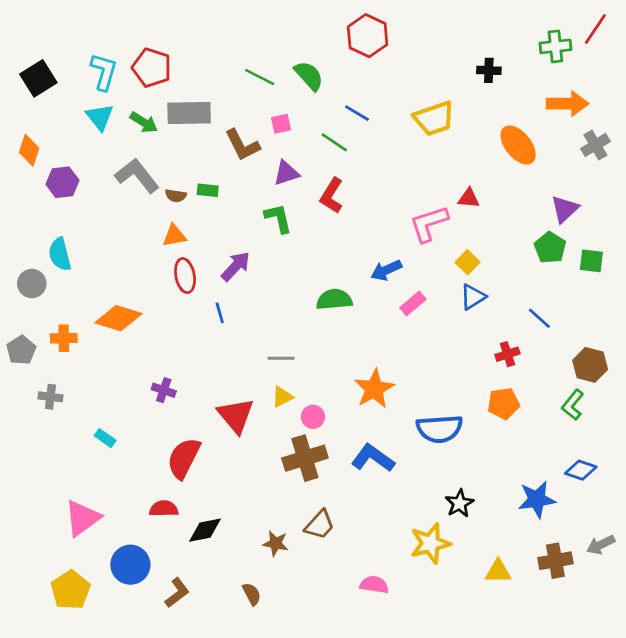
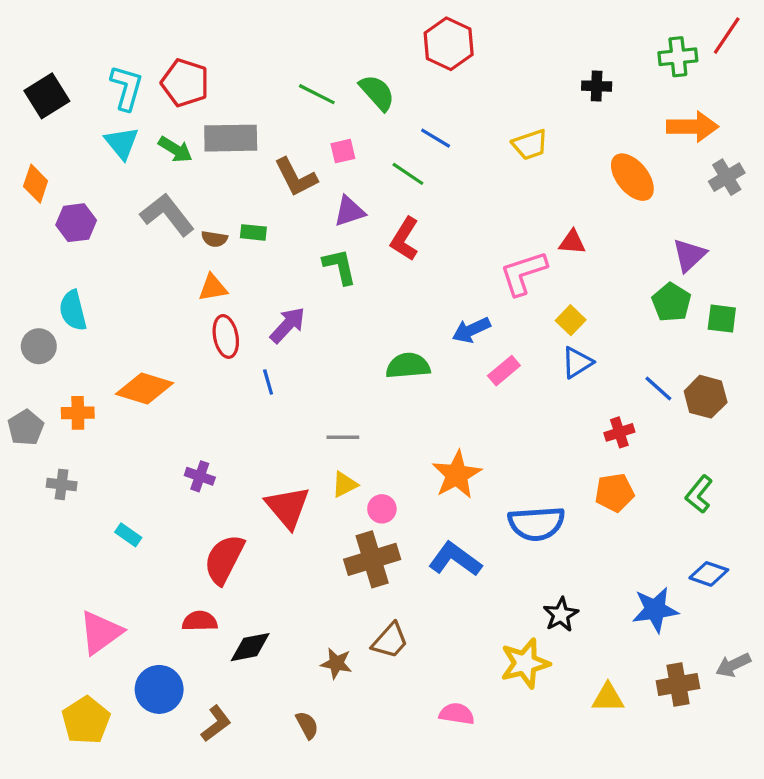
yellow trapezoid: (434, 118) -> (530, 145), size x0.7
brown hexagon: (590, 365) -> (706, 397), moved

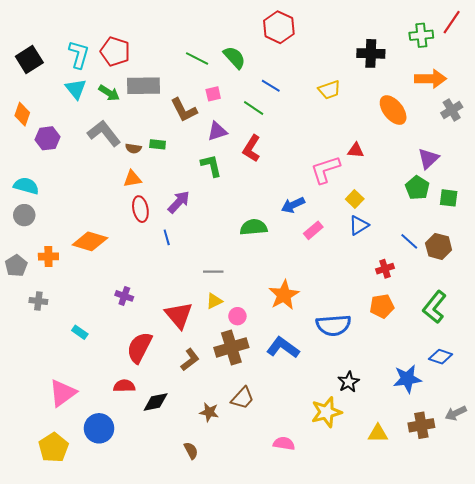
black cross: (597, 86) -> (371, 53), size x1.5
cyan semicircle: (73, 310) -> (26, 186), moved, turned 120
green L-shape: (699, 494) -> (434, 307), size x1.4
brown L-shape: (216, 724) -> (190, 360), moved

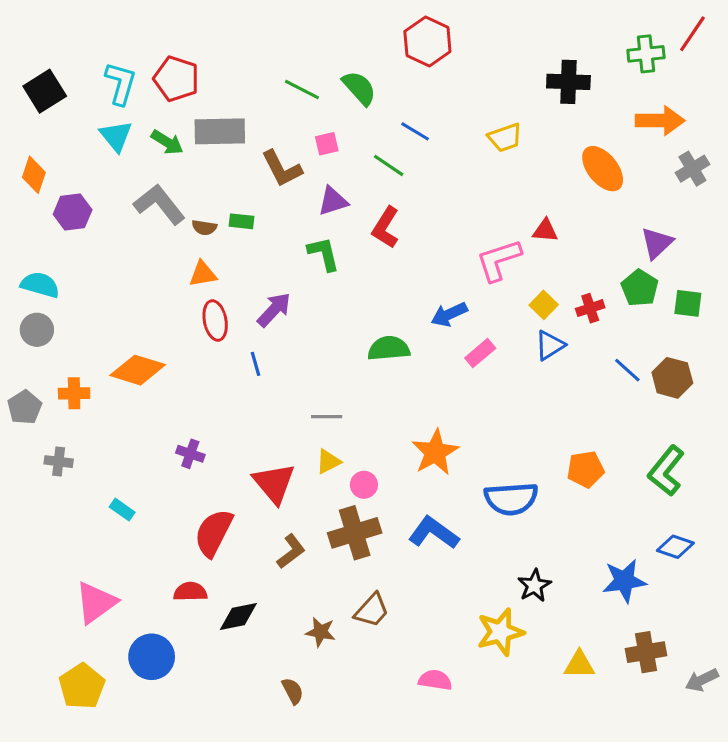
red cross: (385, 269) -> (590, 308), moved
gray arrow: (456, 413) -> (702, 680), moved

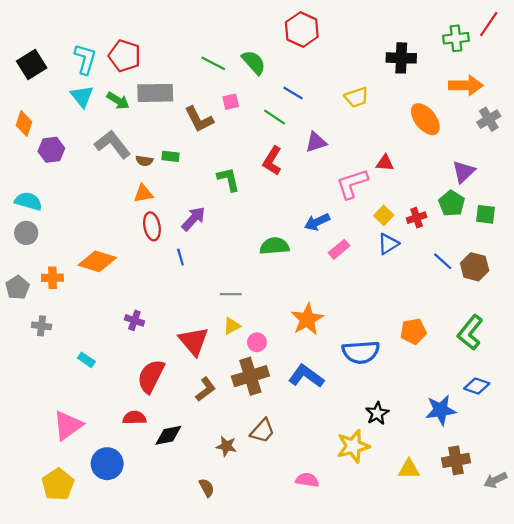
purple triangle: (333, 201) -> (316, 142), moved

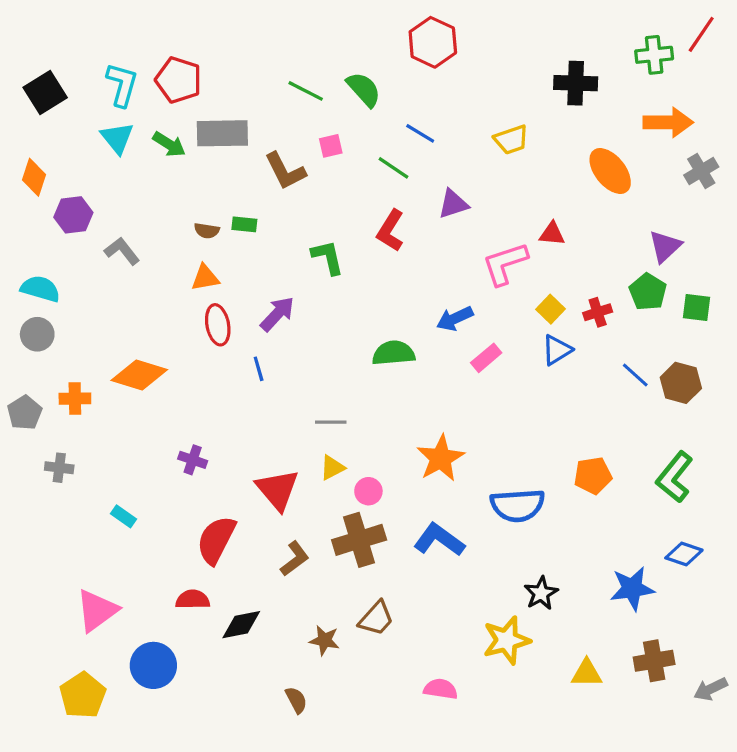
gray L-shape: (113, 144) -> (122, 251), moved, size x0.7

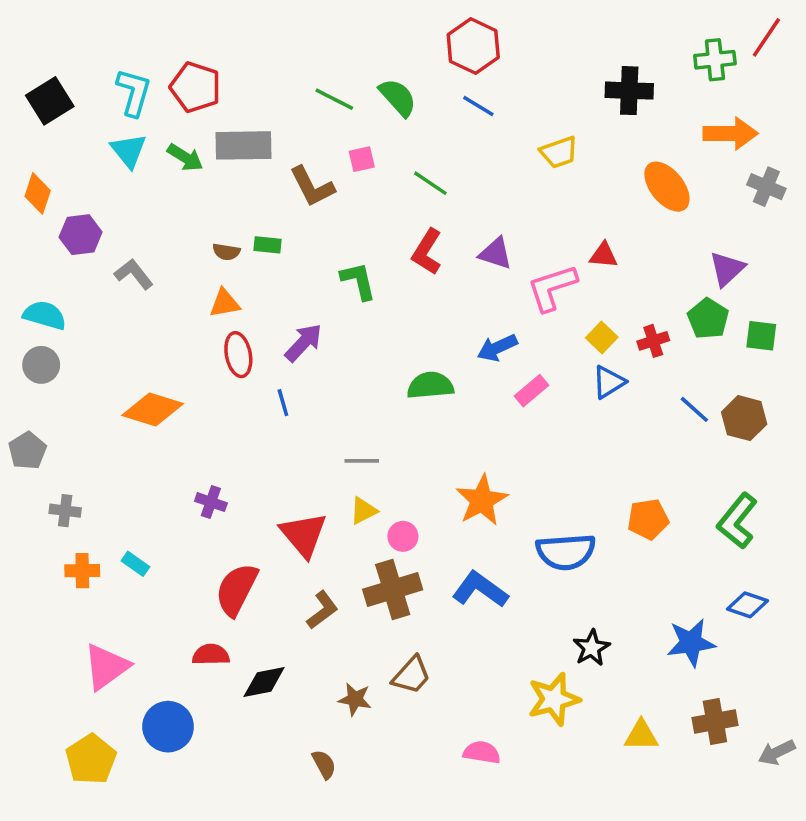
blue line: (420, 133) -> (478, 106), moved
gray cross: (701, 171) -> (766, 187), turned -36
purple triangle: (453, 204) -> (495, 253), moved, turned 36
orange cross: (75, 399) -> (82, 571), moved

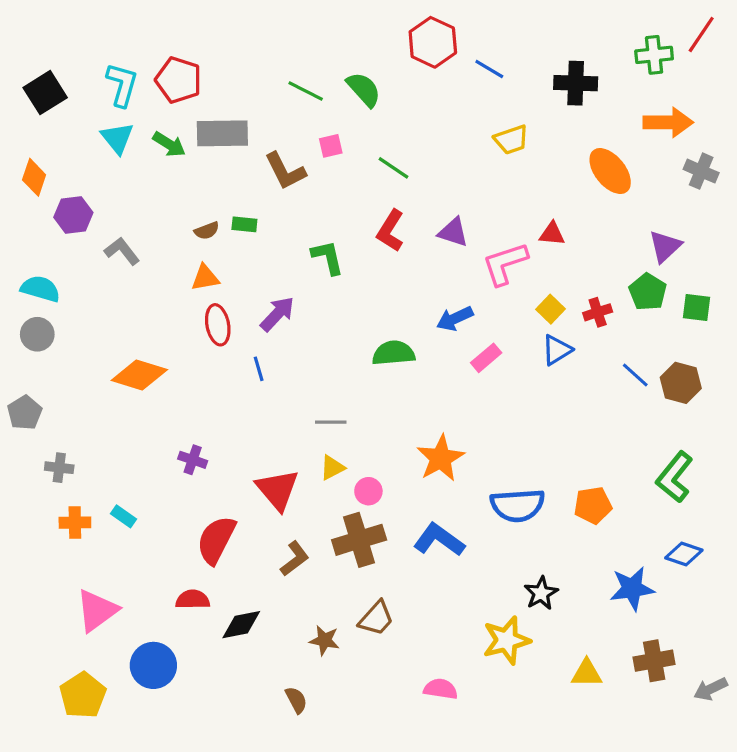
blue line: (478, 106) -> (489, 69), moved
brown semicircle: (226, 252) -> (207, 231), turned -30
orange pentagon: (648, 519) -> (593, 505), moved

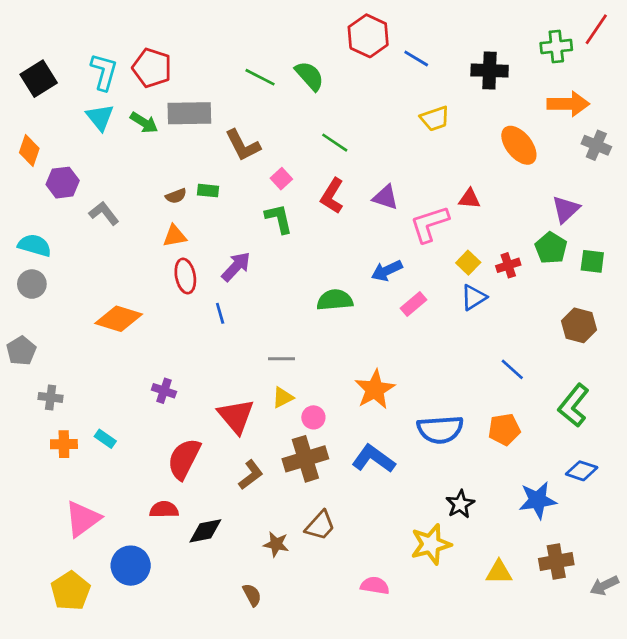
pink square: (331, 146) -> (281, 179), moved, turned -30
blue line: (635, 375) -> (512, 369), moved

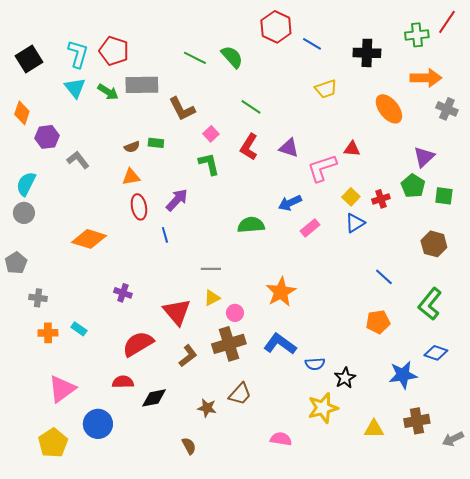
cyan semicircle: (35, 245) -> (26, 184), turned -80
blue semicircle: (440, 429) -> (315, 364), moved, size x0.6
red semicircle: (184, 459) -> (138, 344), turned 32

